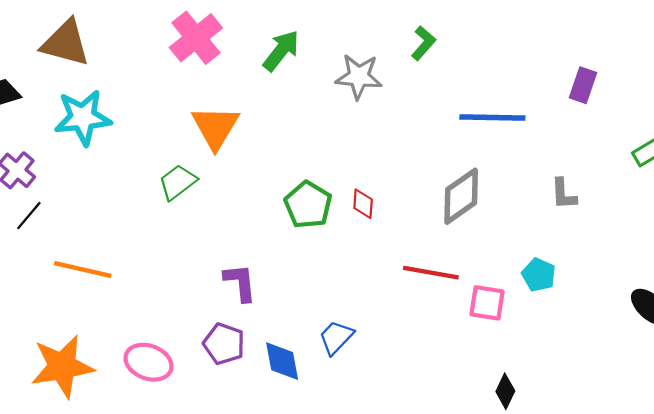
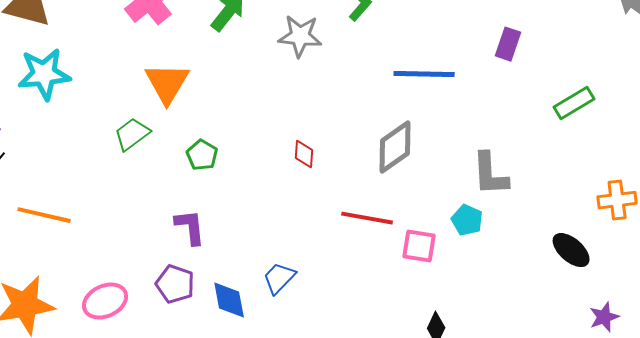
gray L-shape: (564, 194) -> (490, 174), moved, size x1.5
green pentagon: (308, 205) -> (202, 155), moved, size x0.7
pink ellipse: (149, 362) -> (105, 301), turned -45

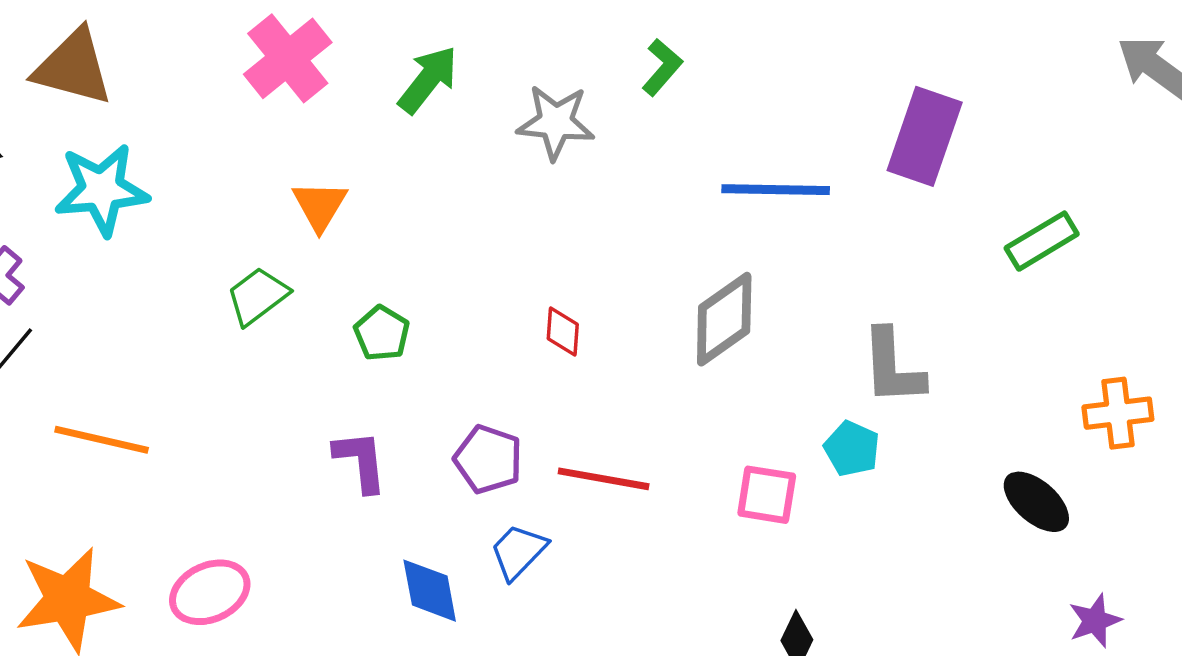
purple rectangle: (508, 44) -> (925, 136), size x1.6
orange triangle: (167, 83) -> (320, 206), size x0.7
red line: (367, 218) -> (604, 479), moved
purple pentagon: (175, 284) -> (488, 459), moved

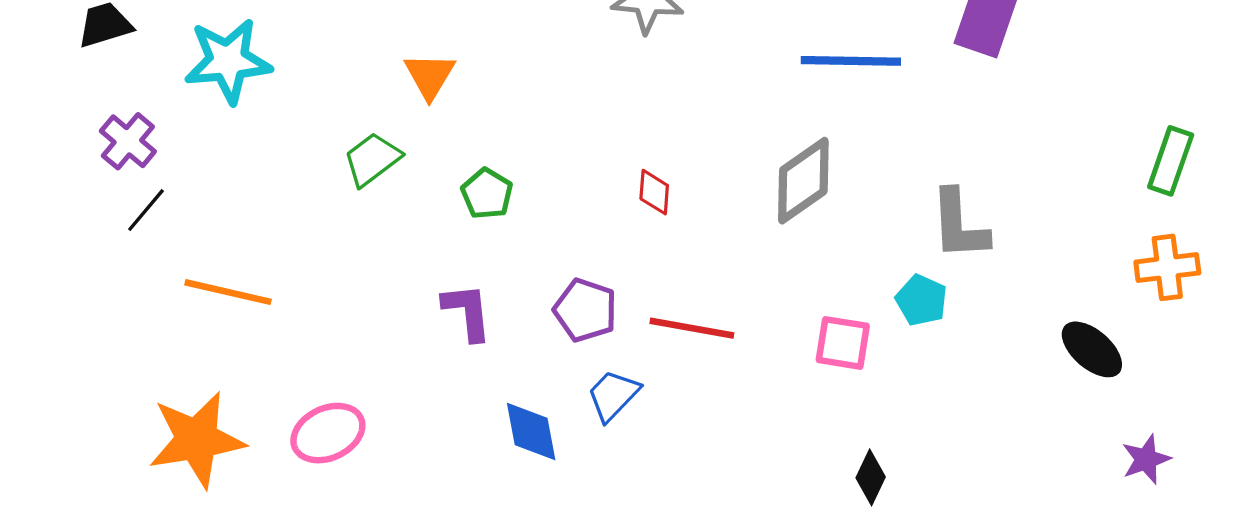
green rectangle: (1042, 241) -> (1171, 161), moved, turned -40

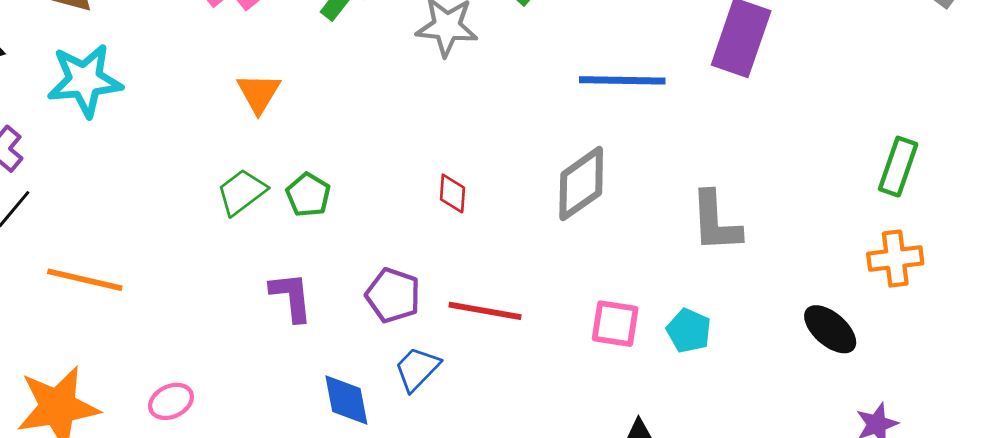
green trapezoid: (372, 159) -> (242, 192), moved
cyan pentagon: (921, 300) -> (689, 331), moved
pink ellipse: (328, 433) -> (171, 401), size x0.7

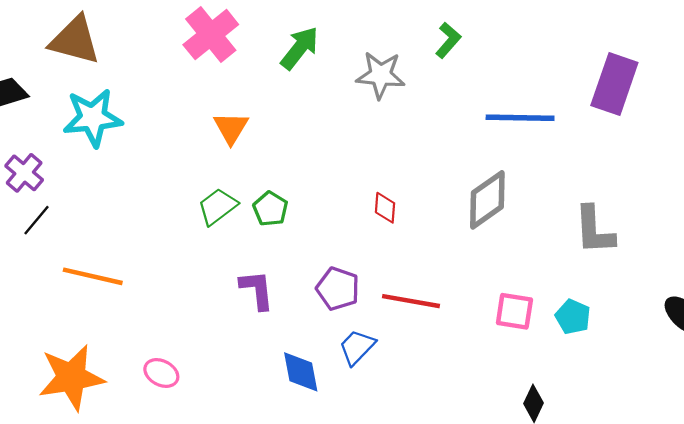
pink ellipse: (171, 401) -> (161, 373), turned 52

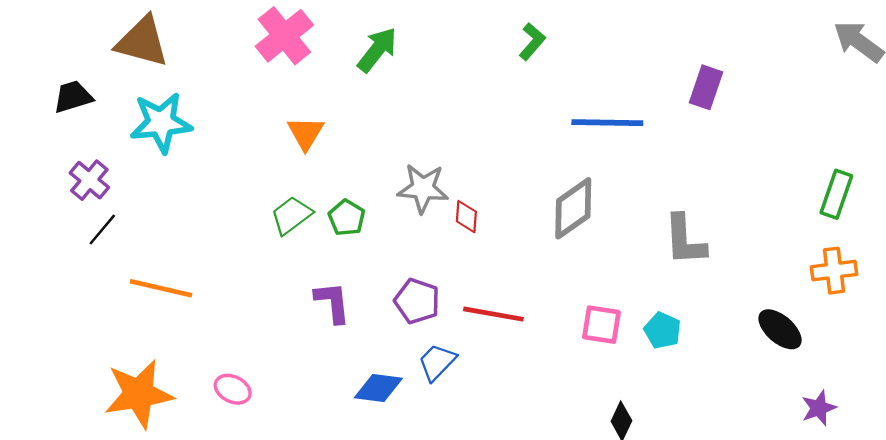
gray star: (381, 75) -> (423, 188), moved
purple rectangle: (614, 84) -> (706, 87), size x0.7
blue diamond: (301, 372) -> (378, 388), turned -72

